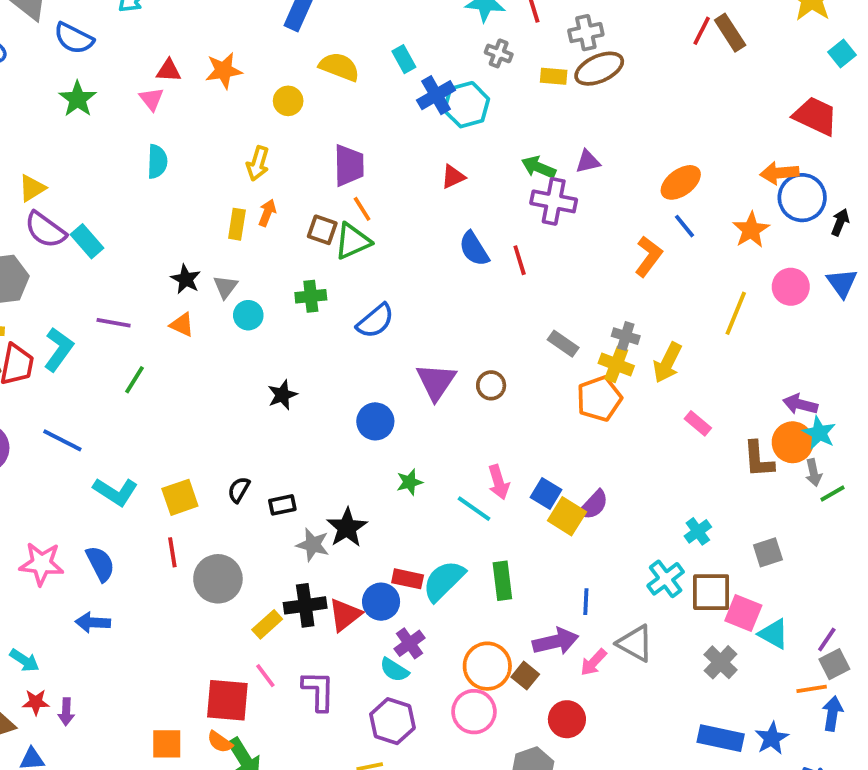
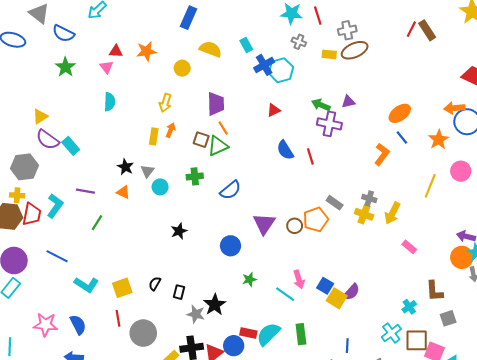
orange pentagon: (599, 399) -> (316, 219), moved
brown L-shape: (759, 459) -> (434, 291), moved
black rectangle: (282, 505) -> (179, 292), turned -64

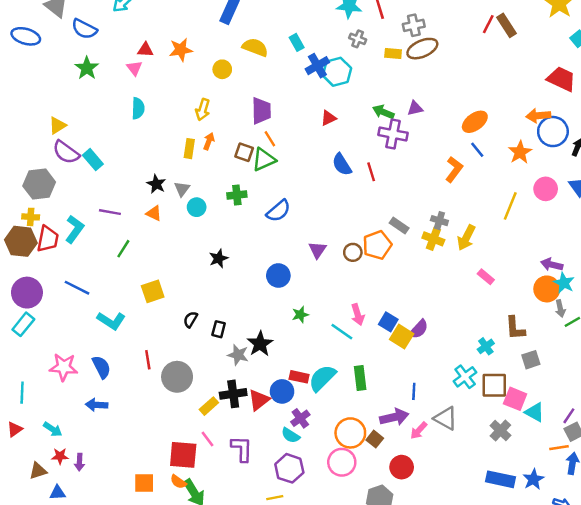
purple triangle: (264, 224) -> (317, 250), size x0.7
yellow square: (122, 288) -> (153, 291), moved

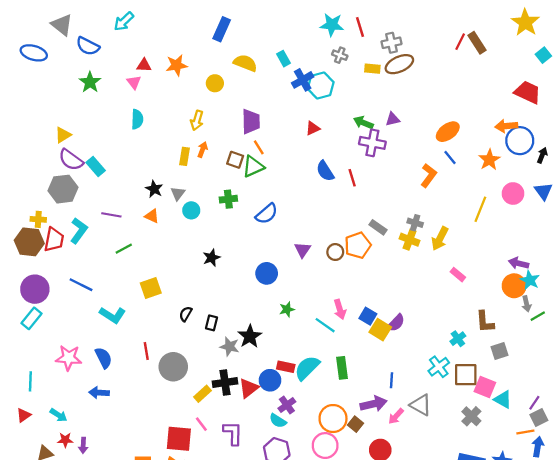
gray hexagon: (39, 184) -> (63, 189), moved
green line: (123, 249) -> (124, 249), turned 30

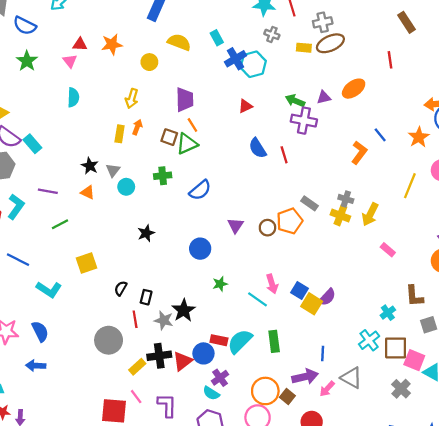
red line: (460, 42) -> (390, 60), moved, turned -35
orange ellipse: (448, 132) -> (354, 89), moved
red line: (146, 351) -> (135, 319), moved

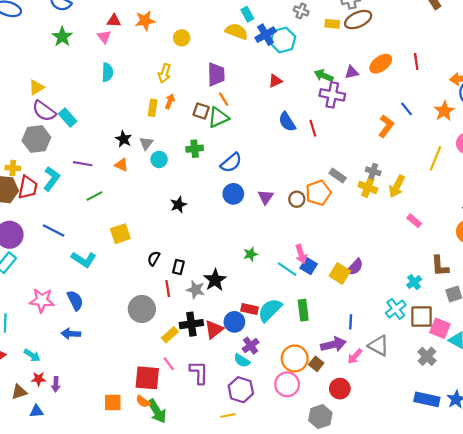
yellow semicircle: (179, 42) -> (237, 31), moved
red line: (390, 60) -> (416, 62), moved
blue circle: (200, 249) -> (233, 194), moved
blue square: (300, 291) -> (309, 266), moved

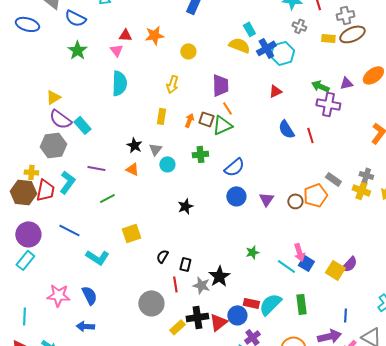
cyan semicircle: (107, 72) -> (119, 83), size x1.4
orange arrow: (170, 101) -> (189, 120), moved

